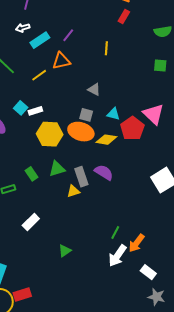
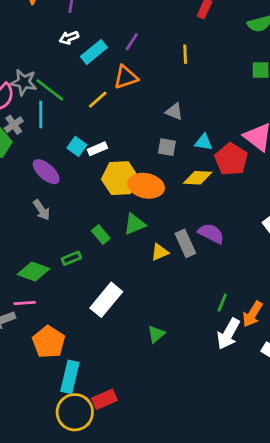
orange ellipse: (81, 132) -> (146, 186), moved
purple semicircle: (104, 172) -> (211, 233), moved
gray rectangle: (81, 177) -> (185, 243), moved
white rectangle: (31, 222) -> (106, 300), size x1.4

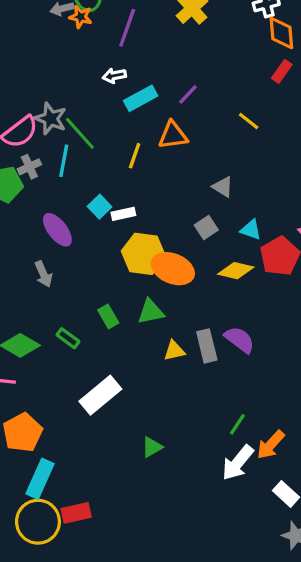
yellow line: (185, 54) -> (249, 121), turned -60
yellow line: (98, 100) -> (135, 156), turned -40
gray square: (167, 147) -> (206, 227), turned 36
green rectangle: (71, 258) -> (68, 338), turned 48

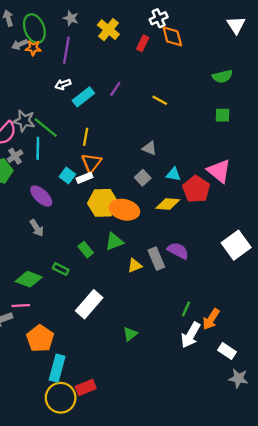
red rectangle: (282, 71) -> (143, 43), moved
orange triangle: (173, 135) -> (91, 163), moved, turned -35

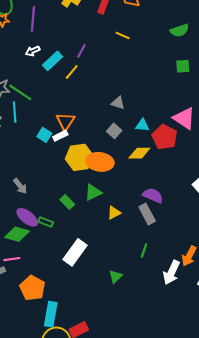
yellow line: (160, 100) -> (123, 35), moved
yellow line: (86, 137) -> (72, 72), moved, turned 35
purple ellipse: (41, 196) -> (27, 217), moved
gray rectangle: (156, 259) -> (147, 214), moved
green line: (186, 309) -> (144, 250), moved

